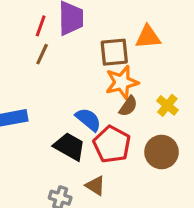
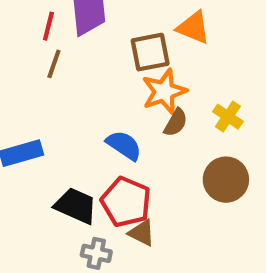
orange triangle: (148, 37) -> (193, 27), turned 32
red pentagon: (112, 144) -> (126, 202), moved
black trapezoid: (69, 147) -> (76, 206), moved

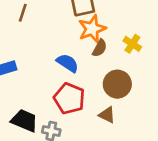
brown circle: (226, 180) -> (117, 84), moved
black trapezoid: (76, 206) -> (24, 121), moved
brown triangle: (142, 233) -> (107, 115), moved

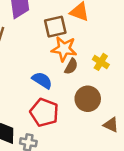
orange star: (92, 29) -> (64, 49), turned 30
brown triangle: (107, 115) -> (111, 125), moved

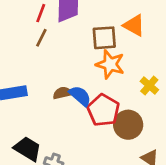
brown semicircle: (71, 66) -> (63, 93), moved, turned -140
red pentagon: (44, 112) -> (103, 110), moved

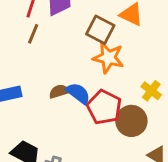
brown square: (104, 38) -> (100, 30), turned 35
yellow cross: (149, 86) -> (151, 91), moved

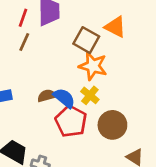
yellow cross: (151, 91) -> (90, 95), moved
red pentagon: (104, 107) -> (71, 121), moved

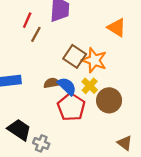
red line: (23, 18) -> (27, 20), moved
brown square: (86, 40) -> (75, 56), moved
brown circle: (112, 125) -> (109, 100), moved

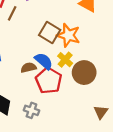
brown semicircle: (52, 83) -> (29, 68), moved
gray cross: (41, 143) -> (31, 110), moved
brown triangle: (125, 143) -> (101, 112), turned 32

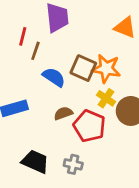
blue semicircle: (44, 61) -> (54, 77), moved

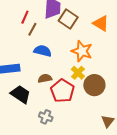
brown square: (83, 68) -> (68, 19), moved
blue semicircle: (54, 77) -> (43, 51), turned -30
black trapezoid: (35, 162) -> (21, 94), moved

